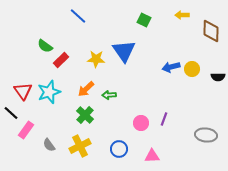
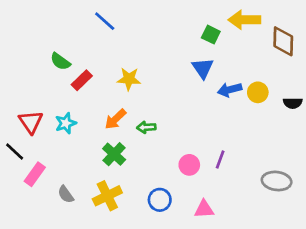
yellow arrow: (182, 15) -> (244, 20), size x1.6
green square: (144, 20) -> (211, 35), moved
blue triangle: (124, 51) -> (203, 68), moved, size x0.7
cyan star: (49, 92) -> (66, 123), size x0.7

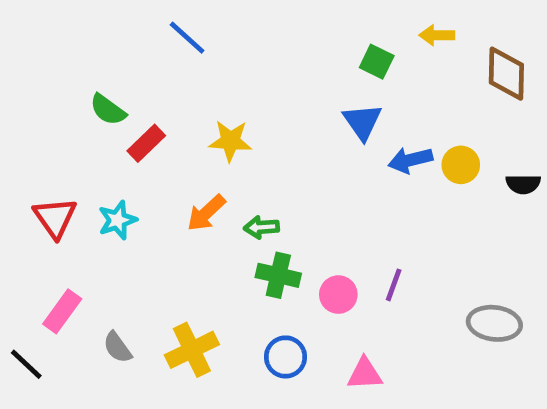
yellow arrow: (244, 20) -> (437, 35), size x0.6
black line: (15, 151) -> (26, 364), moved
green cross: (114, 154) -> (278, 275), moved, turned -30

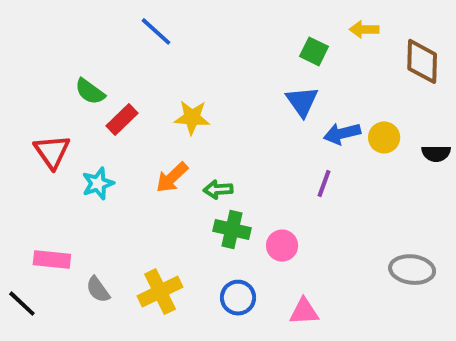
red triangle: (55, 218) -> (52, 151), moved
purple line: (394, 285) -> (324, 184), moved
pink rectangle: (62, 311) -> (52, 260), turned 60

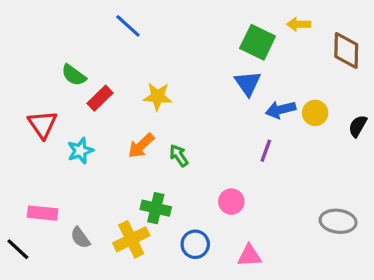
green square: (314, 51) -> (258, 42), size x1.5
black semicircle: (436, 153) -> (358, 126), turned 120
green arrow: (218, 190) -> (179, 156), turned 60
green cross: (232, 230) -> (156, 208), moved

